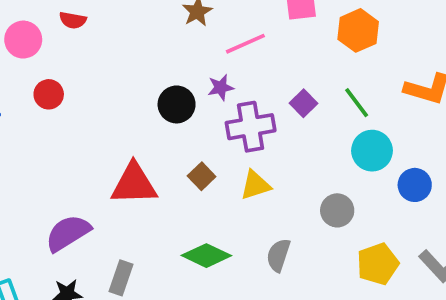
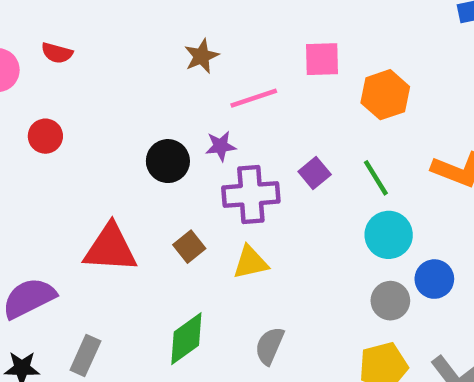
red circle: (49, 94) -> (45, 136), moved
gray circle: (337, 210) -> (390, 301), moved
green diamond: (206, 256) -> (186, 339), turned -66

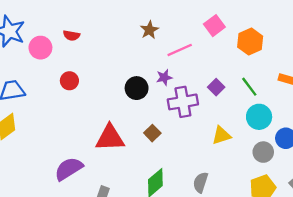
pink square: (322, 59) -> (214, 26), turned -30
yellow triangle: (250, 262) -> (221, 135), moved

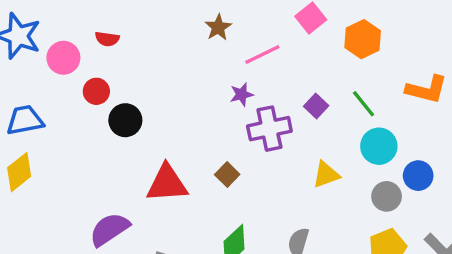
red circle: (69, 81) -> (96, 91), moved
black circle: (137, 88) -> (125, 120), moved

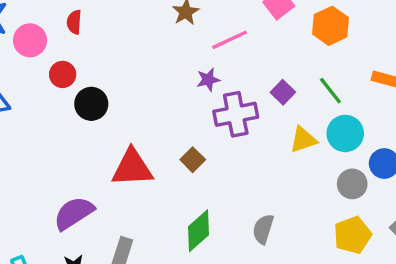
red semicircle: (107, 39) -> (74, 22), turned 85
yellow triangle: (326, 175) -> (303, 140), moved

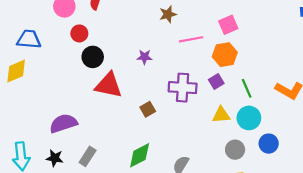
orange hexagon: (330, 26) -> (225, 55), moved
purple star: (208, 80) -> (144, 57), moved
red triangle: (132, 168) -> (109, 85), moved
gray circle: (352, 184) -> (235, 150), moved

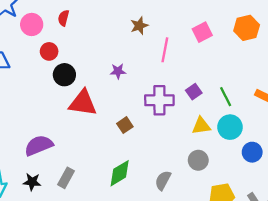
pink line: (191, 39) -> (165, 50), turned -65
orange hexagon: (225, 55) -> (247, 28), moved
gray circle: (235, 150) -> (198, 160), moved

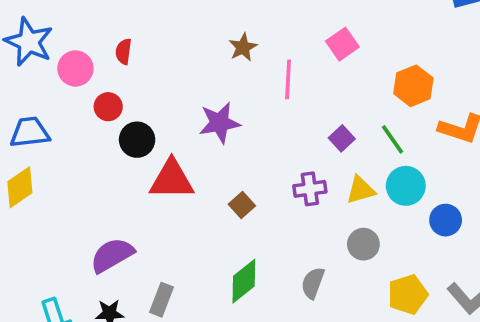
orange hexagon: (247, 28) -> (413, 86), moved
purple star: (118, 71) -> (220, 123), size x1.6
purple cross: (159, 100) -> (310, 189), moved, size x0.7

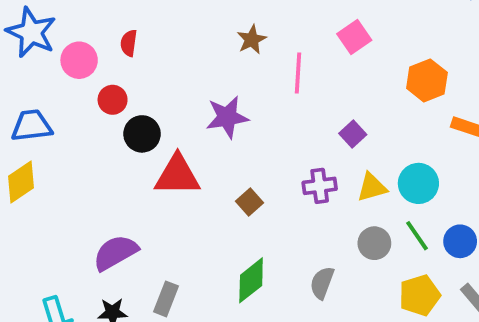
green line: (393, 139) -> (417, 236), moved
blue circle: (446, 220) -> (460, 241), moved

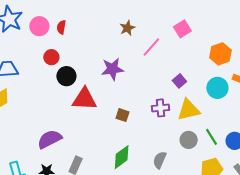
pink circle: (79, 60) -> (39, 26), moved
pink line: (298, 73) -> (151, 47), turned 35
cyan circle: (418, 183) -> (217, 88), moved
yellow triangle: (372, 187) -> (189, 110), size x1.4
brown square: (249, 202) -> (123, 115), turned -32

